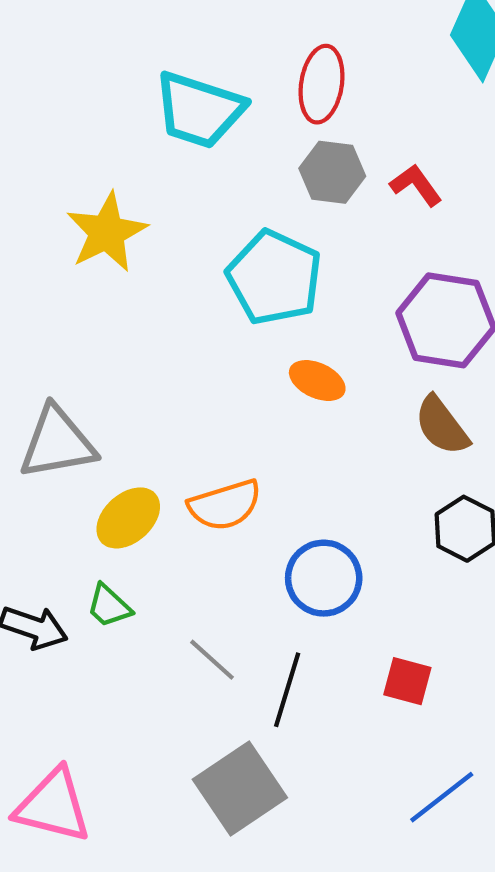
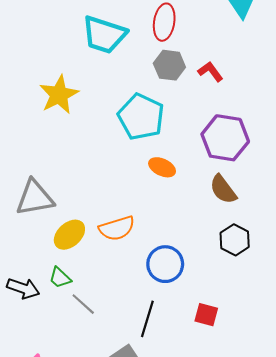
gray line: (212, 660) -> (83, 304), moved

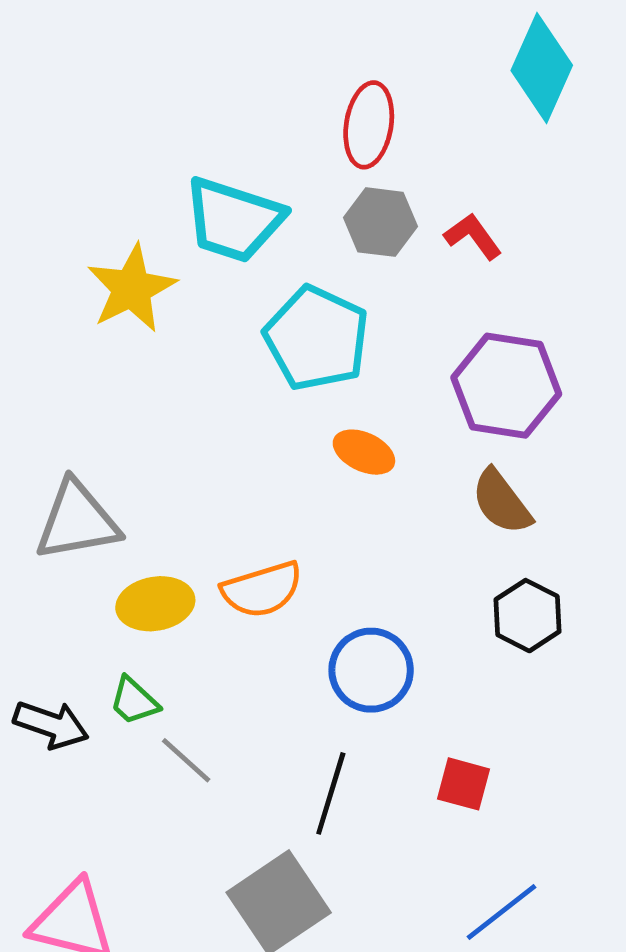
cyan trapezoid: (104, 35) -> (234, 220), moved
yellow ellipse: (69, 235) -> (155, 604), turned 32

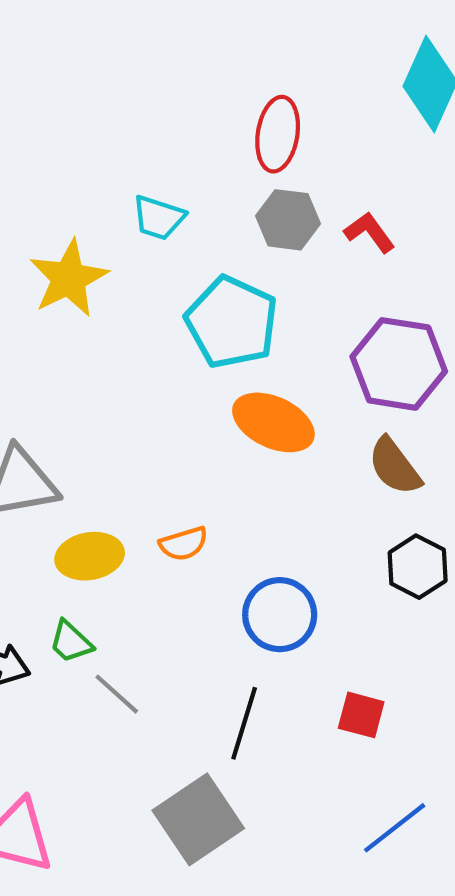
cyan trapezoid: (234, 220) -> (159, 218), size x0.6
orange ellipse: (364, 452) -> (273, 422), size x1.5
orange semicircle: (262, 590) -> (184, 544), size x0.7

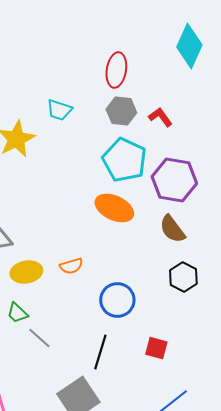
cyan pentagon: (232, 322) -> (124, 160), moved

